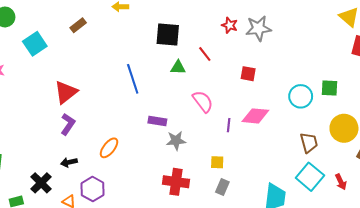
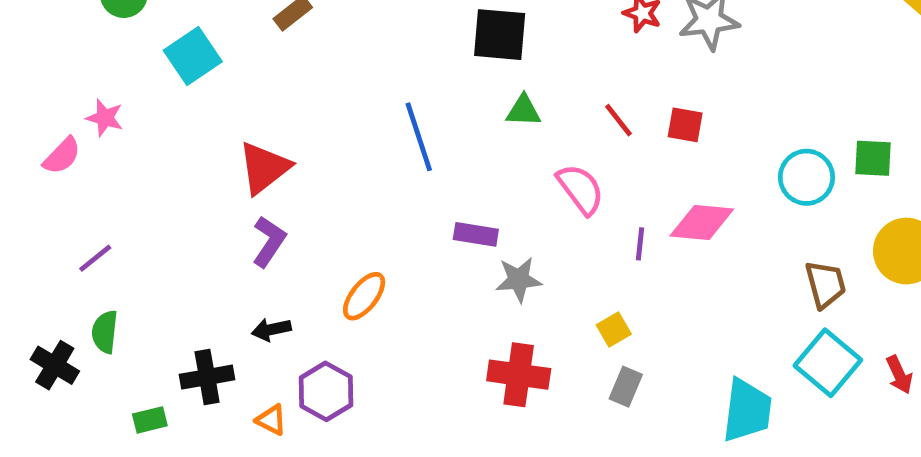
red line: (205, 54) -> (619, 120), moved
yellow square: (217, 162) -> (614, 329), turned -32
black cross: (41, 183) -> (207, 377), turned 35

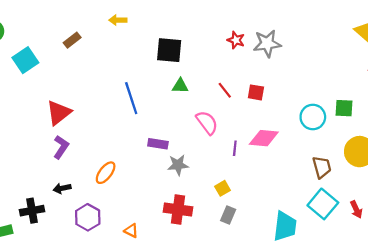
orange triangle: (271, 420) -> (131, 231), moved

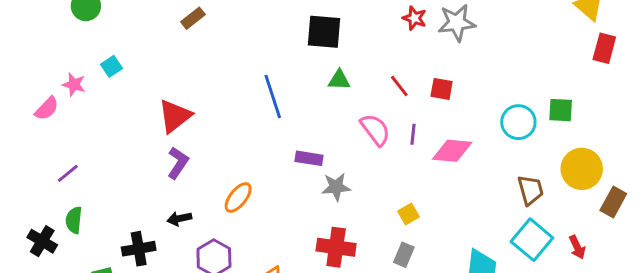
cyan square: (25, 60) -> (112, 66), moved, size x0.6
purple line: (235, 148) -> (413, 134), moved
yellow square: (223, 188) -> (408, 214), moved

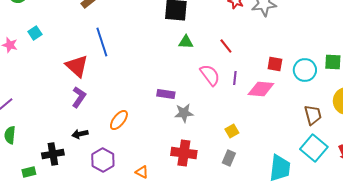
red square: (442, 89) -> (275, 64), moved
blue line: (273, 97) -> (102, 42), moved
red triangle: (175, 116) -> (77, 66), turned -40

